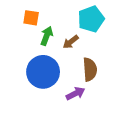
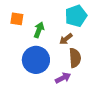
orange square: (31, 18) -> (17, 19), moved
brown arrow: (71, 42) -> (66, 39), moved

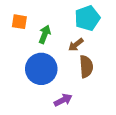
purple arrow: (63, 78) -> (63, 100), moved

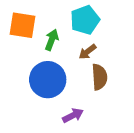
cyan pentagon: (87, 18) -> (85, 20), moved
orange square: (19, 22) -> (22, 25), size x1.5

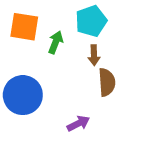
brown arrow: (87, 52) -> (94, 55), turned -54
blue circle: (48, 80) -> (23, 95), moved

